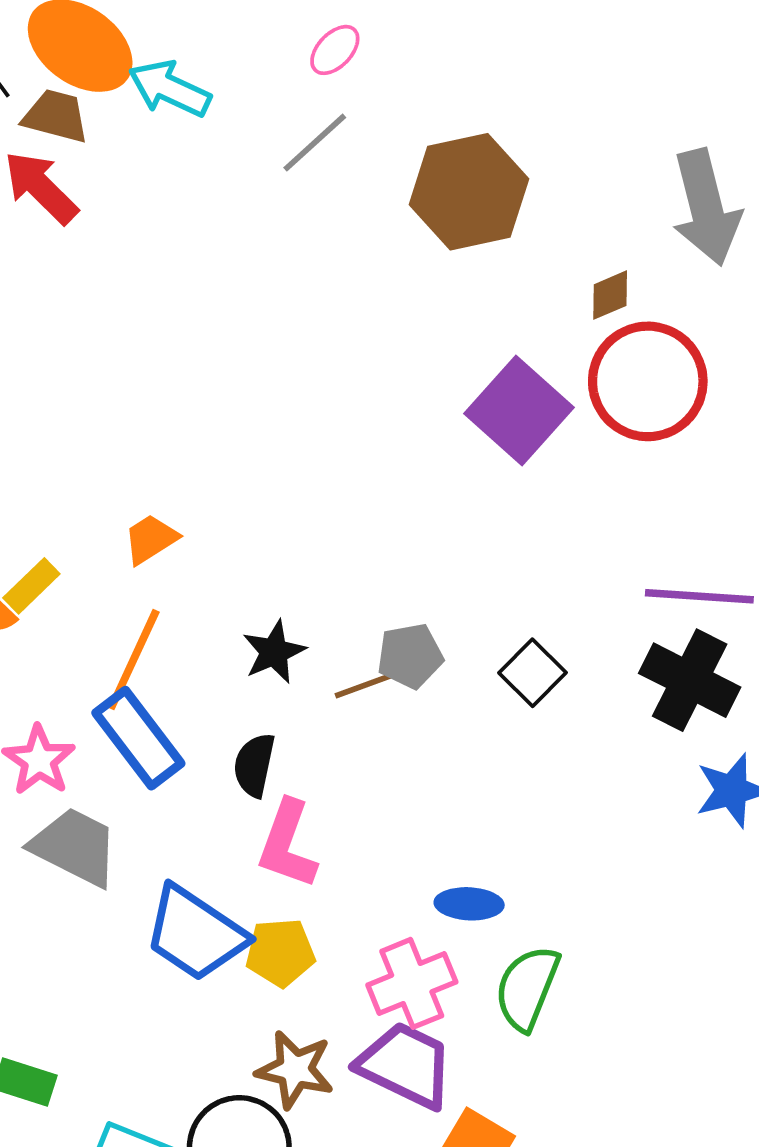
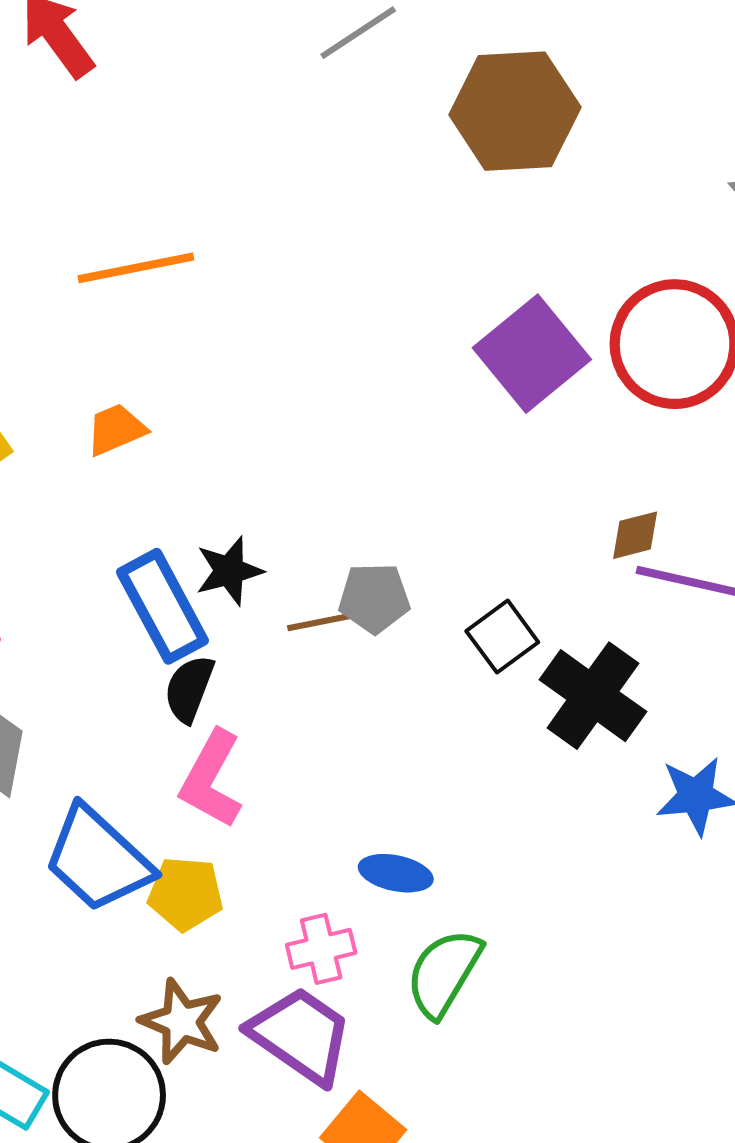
brown diamond: (610, 295) -> (635, 535), moved
orange line: (134, 660) -> (136, 268), moved, turned 45
black cross: (690, 680) -> (593, 696), moved
blue rectangle: (138, 738) -> (163, 606), moved
pink cross: (412, 983) -> (321, 949), size x0.7

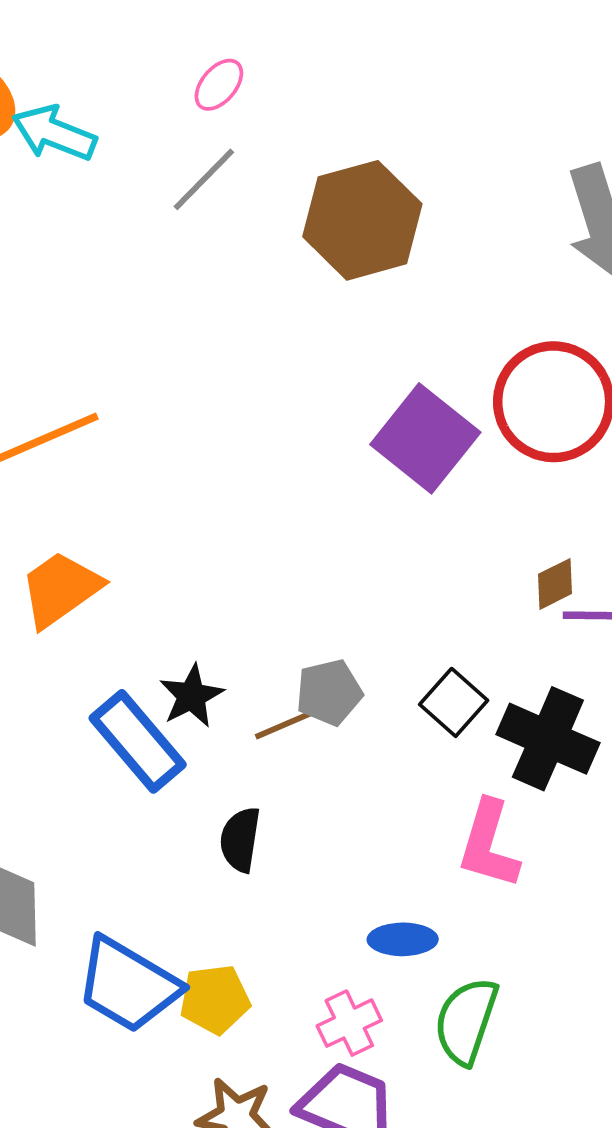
orange trapezoid: (116, 429) -> (60, 589), size x1.5
black semicircle: (189, 689) -> (240, 840), moved
pink L-shape: (211, 779) -> (489, 844), moved

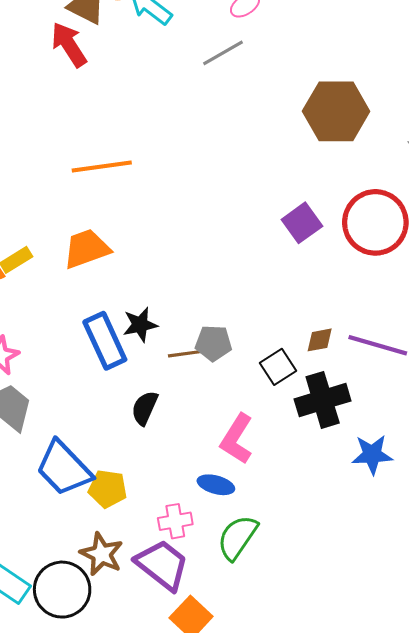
brown hexagon: (362, 220) -> (336, 111), moved
purple square: (425, 438) -> (302, 223), size x0.7
brown diamond: (555, 584) -> (320, 340), moved
black cross: (548, 739) -> (323, 400), turned 34
pink L-shape: (489, 844) -> (237, 439), moved

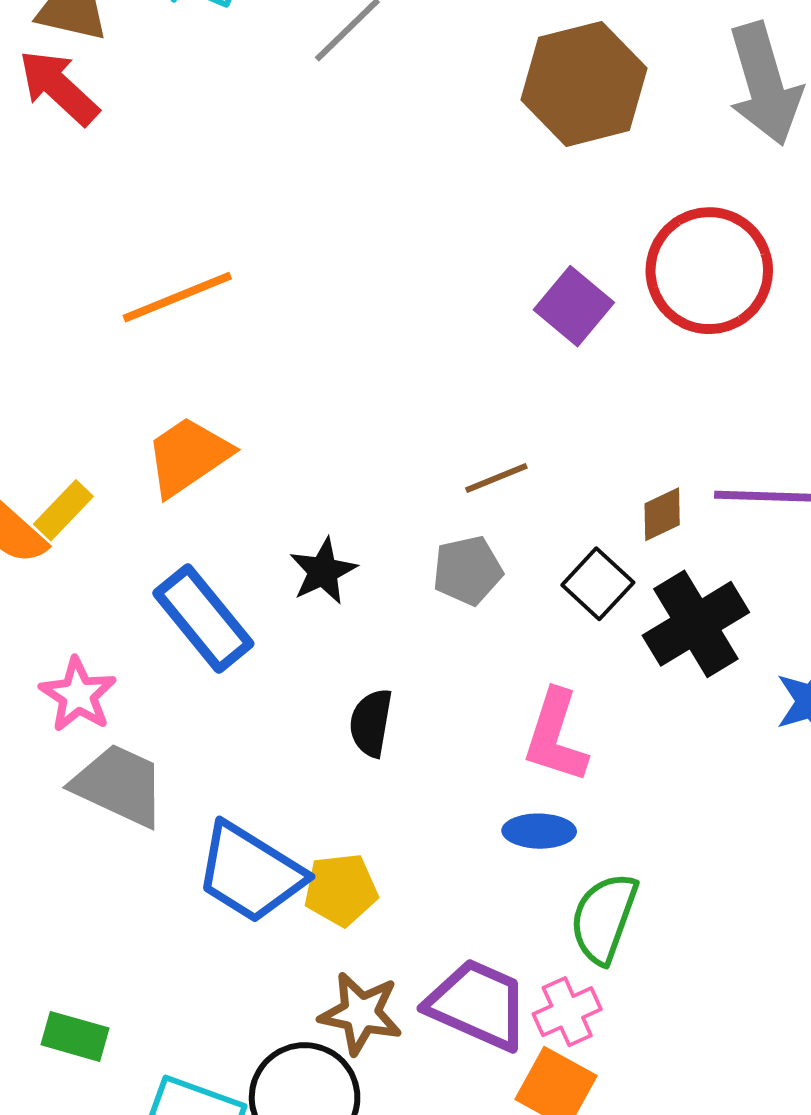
blue rectangle: (105, 341) -> (203, 618), moved
brown line: (185, 354) -> (496, 478), moved
pink cross: (175, 521) -> (567, 1012), moved

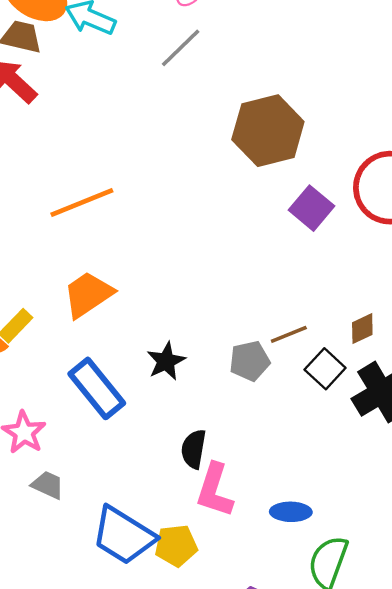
brown hexagon: (584, 84) -> (268, 131), moved
brown line: (496, 478) -> (289, 334), moved
pink L-shape: (556, 736) -> (215, 490), moved
gray trapezoid: (119, 785) -> (48, 485), size x0.6

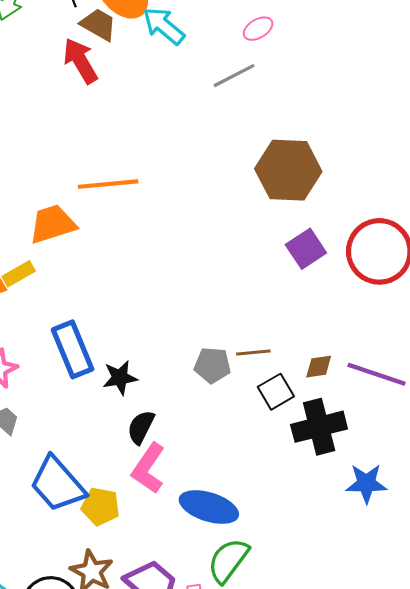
orange trapezoid: (88, 294) -> (53, 224), moved
black star: (166, 361) -> (120, 378), moved
blue ellipse: (291, 512) -> (209, 507), size x1.6

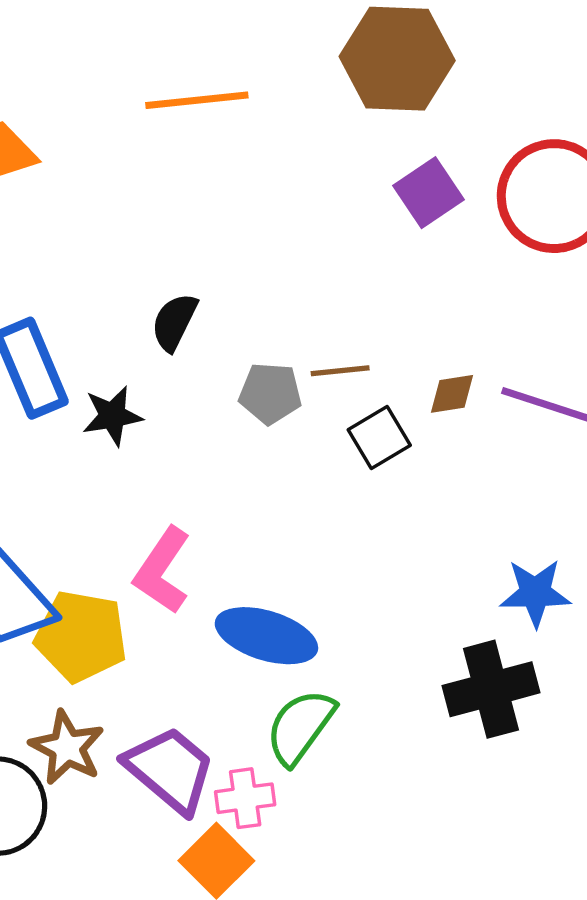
orange line: (108, 184) -> (197, 100), moved
black semicircle: (141, 427) -> (174, 322), moved
black cross: (319, 427) -> (491, 689), moved
yellow pentagon: (100, 506) -> (81, 636), size x1.4

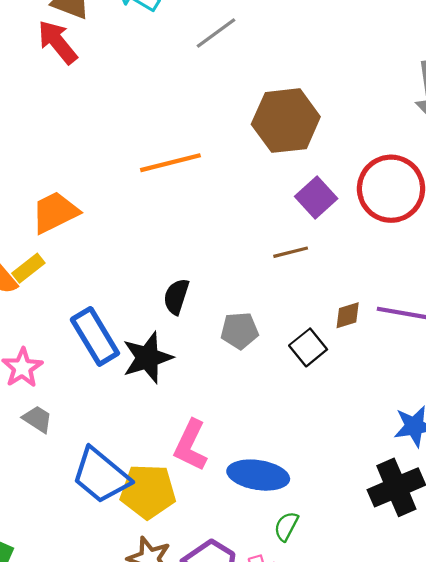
brown line: (340, 371) -> (291, 252), moved
black star: (112, 416) -> (148, 358), size x1.4
green semicircle: (300, 727) -> (286, 526), size x0.6

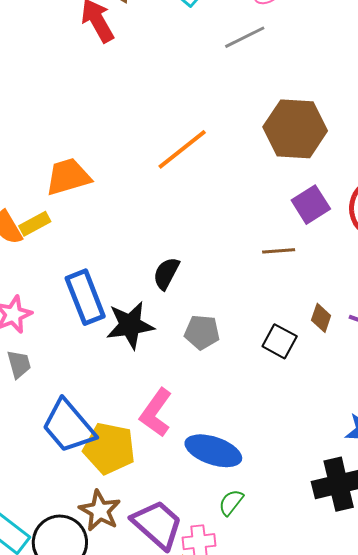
orange line: (170, 163) -> (182, 149), turned -34
brown diamond: (348, 315) -> (321, 318), turned -64
gray pentagon: (239, 331) -> (202, 332), moved
black square: (308, 347) -> (280, 341), turned -32
gray trapezoid: (37, 419) -> (19, 364), turned 32

